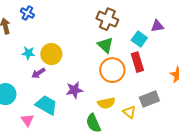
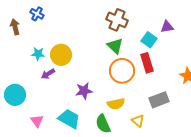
cyan trapezoid: (46, 105) -> (69, 119), moved
yellow triangle: (129, 112) -> (138, 121), moved

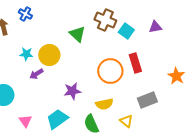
cyan square: (149, 40) -> (126, 31), moved
green triangle: (115, 46) -> (77, 34), moved
cyan trapezoid: (69, 119) -> (57, 119), turned -65

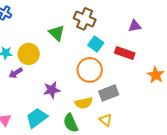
cyan square: (126, 31) -> (96, 44), moved
red rectangle: (135, 63) -> (125, 53), moved, turned -54
gray rectangle: (147, 100) -> (109, 93), moved

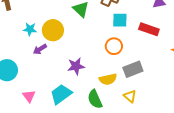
cyan square: (96, 44) -> (120, 20), turned -35
orange circle: (90, 70) -> (114, 46), size x0.7

